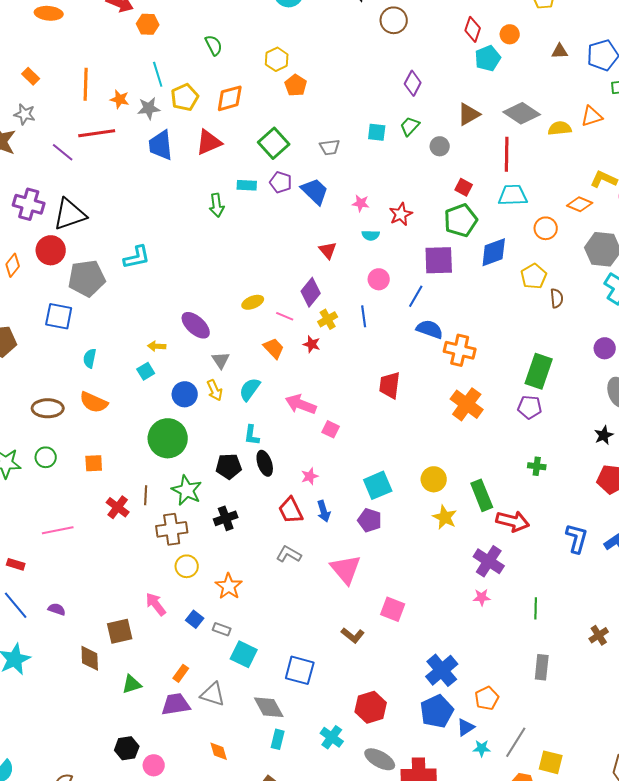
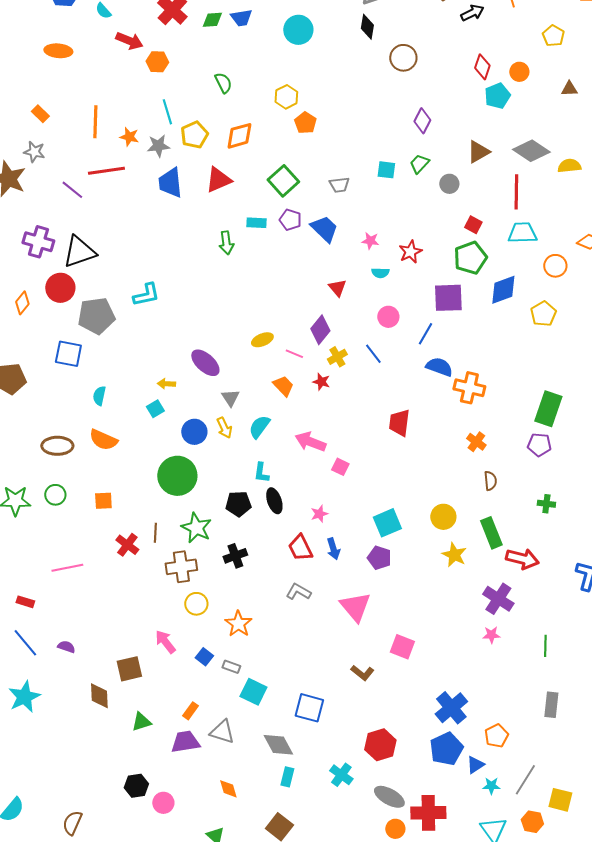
brown semicircle: (557, 298) -> (490, 481), moved
blue line: (364, 316) -> (373, 354), turned -30
orange cross: (467, 404) -> (476, 442), size x0.6

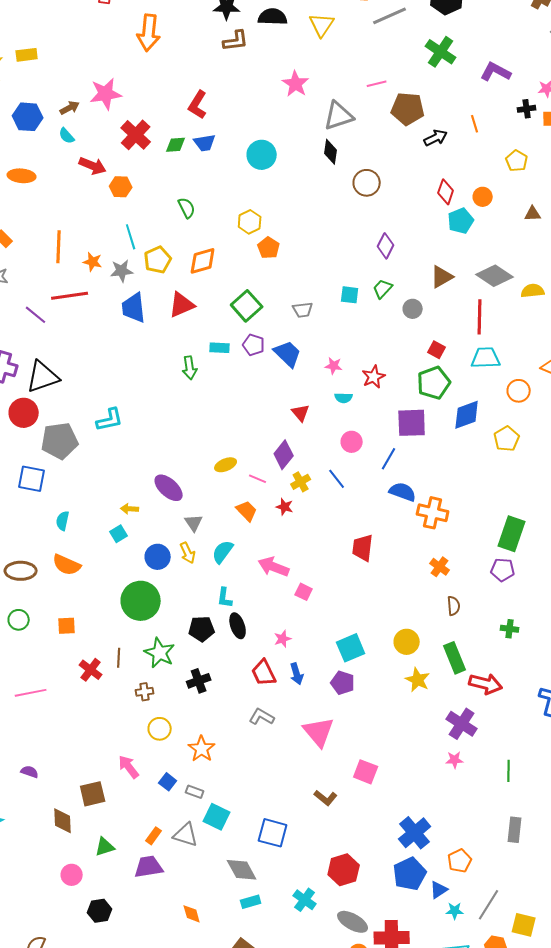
brown cross: (181, 567) -> (145, 692), size x0.6
gray triangle: (222, 732) -> (186, 835), moved
cyan rectangle: (287, 777) -> (251, 902), turned 60
pink circle: (163, 803) -> (72, 875), moved

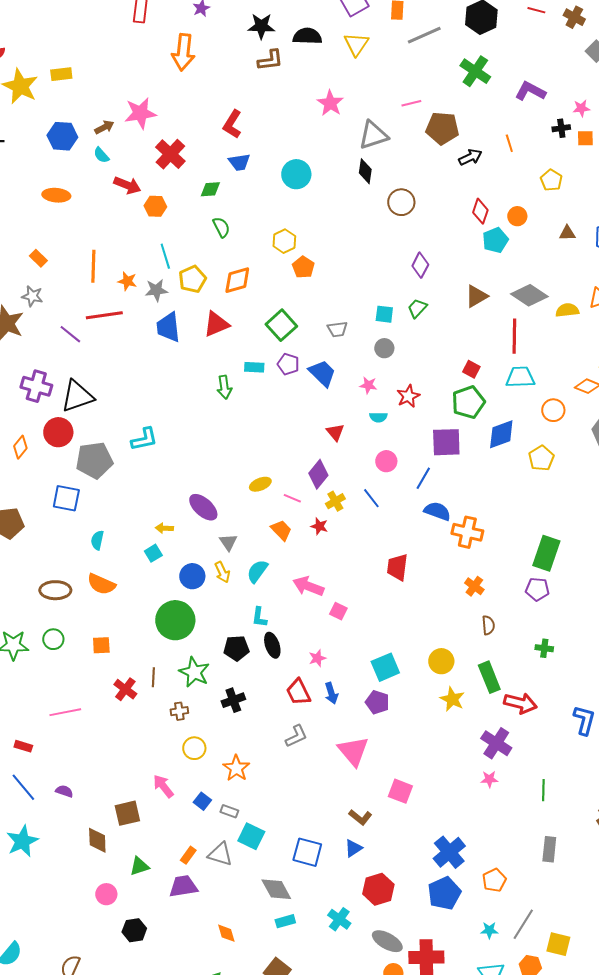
green diamond: (176, 145) -> (210, 189), moved
gray circle: (413, 309) -> (384, 348), moved
gray L-shape: (262, 717) -> (296, 736), turned 125
blue triangle: (439, 890) -> (353, 848), moved

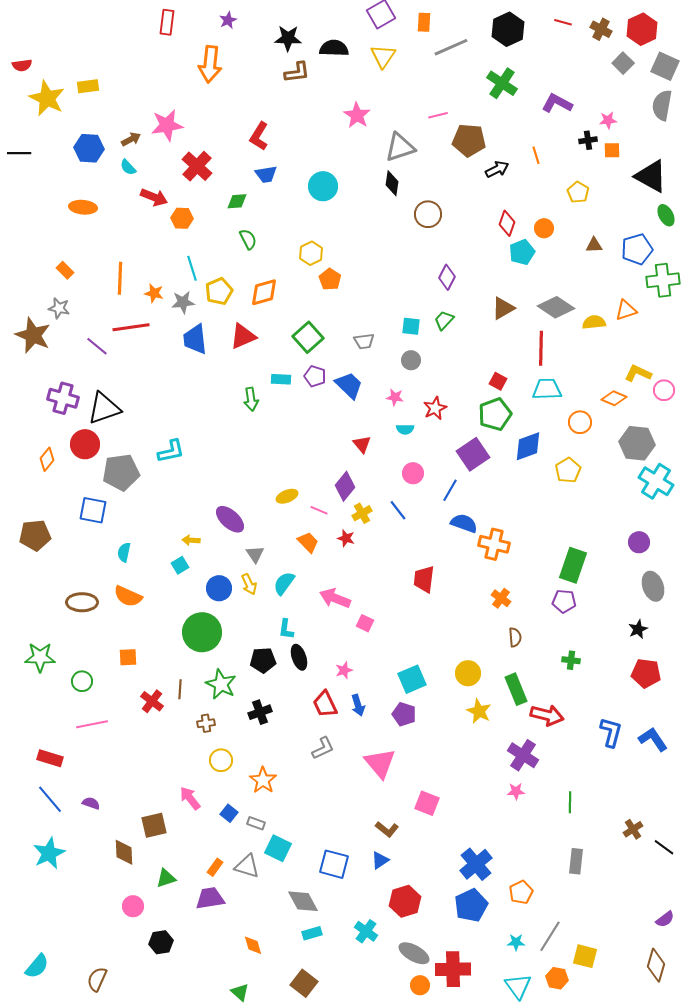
purple square: (446, 442) -> (473, 454), turned -32
green circle: (53, 639) -> (82, 681), moved
red rectangle: (23, 746) -> (50, 758), size x1.4

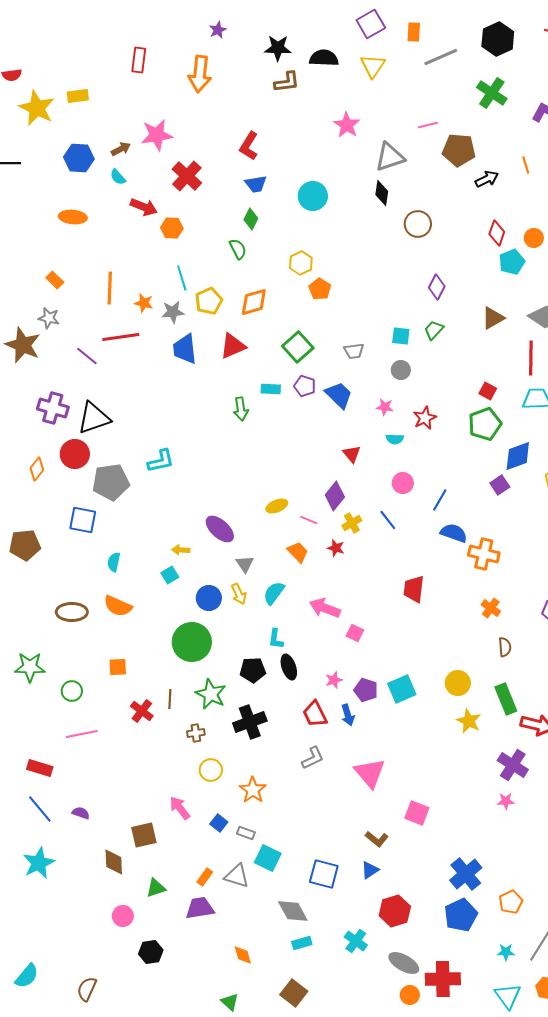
red rectangle: (167, 22) -> (139, 60), moved
green diamond: (237, 201) -> (251, 219), moved, turned -60
purple square: (473, 454) -> (500, 485), moved, size x0.6
black cross: (260, 712) -> (250, 722), size x1.4
purple pentagon: (404, 714) -> (366, 690), moved

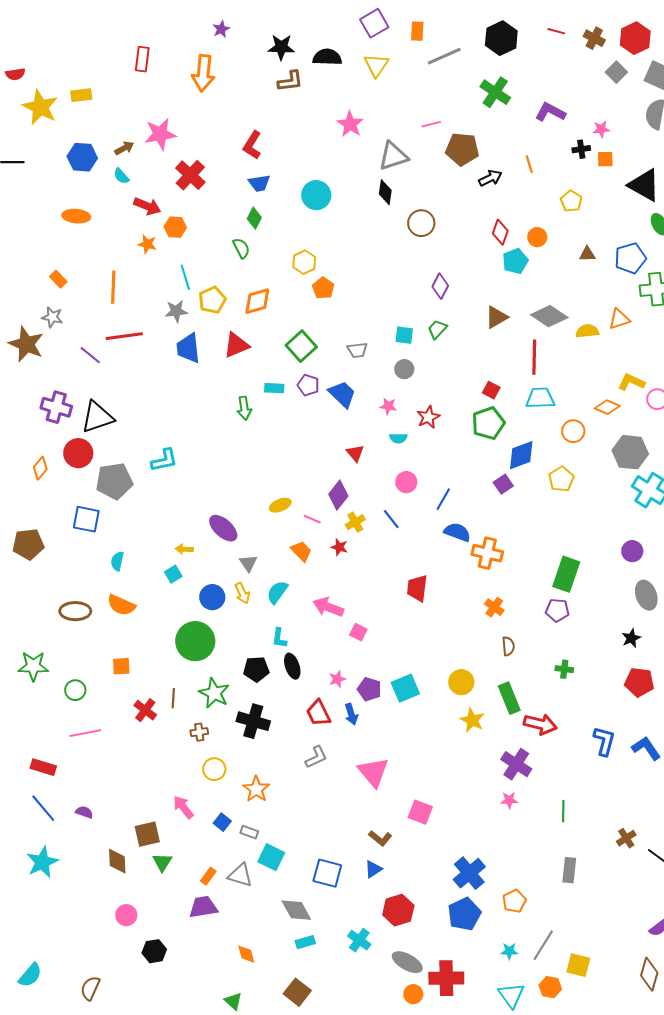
orange star: (144, 303) -> (147, 244), moved
black cross: (250, 722) -> (253, 721), turned 36
green triangle: (156, 888) -> (162, 862), moved, turned -40

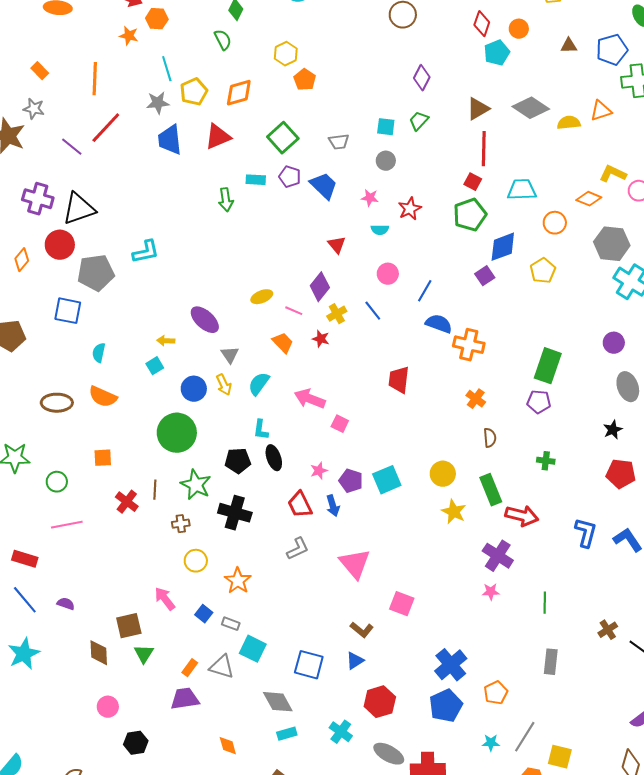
red line: (124, 336) -> (106, 128), turned -39
red line: (534, 357) -> (484, 149), moved

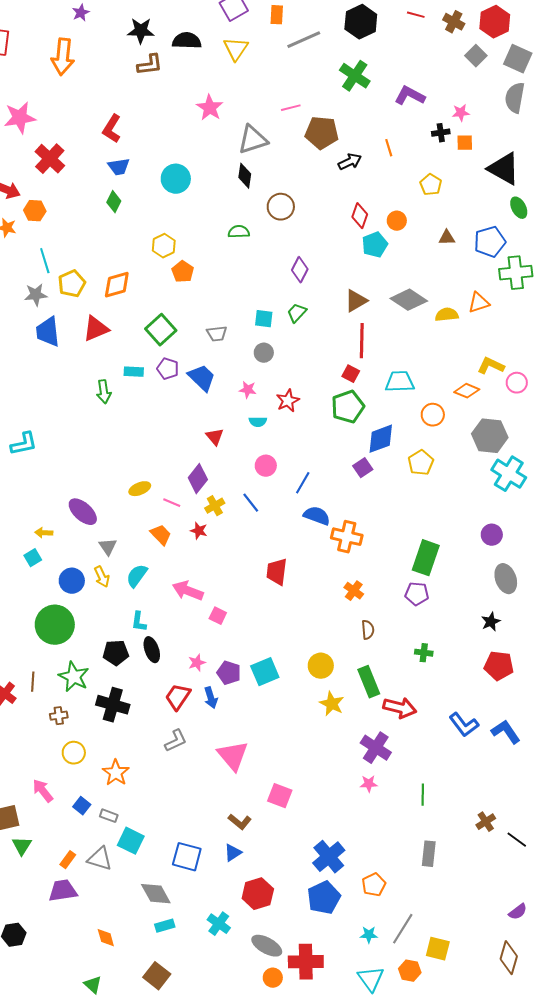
green semicircle: (223, 40) -> (239, 232), moved, turned -65
red trapezoid: (300, 505) -> (178, 697), turned 60
blue L-shape: (586, 533) -> (464, 725), turned 128

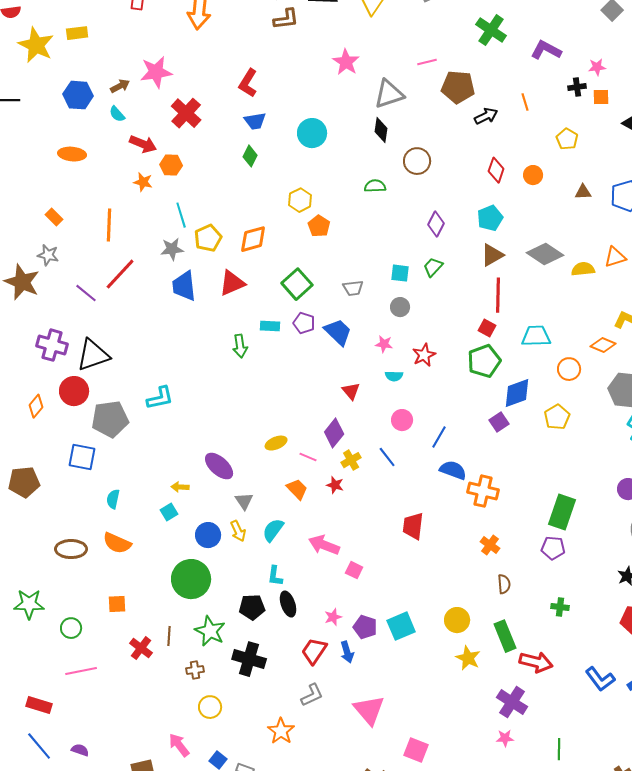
cyan pentagon: (375, 245) -> (490, 218), moved
orange star: (116, 773) -> (281, 731), moved

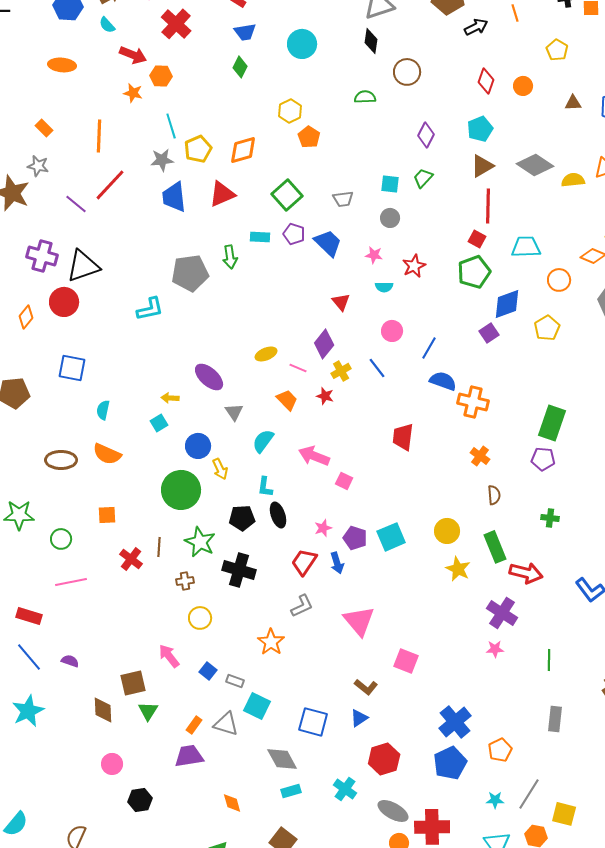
gray pentagon: (110, 419) -> (190, 273), moved
yellow arrow: (238, 531) -> (220, 469), moved

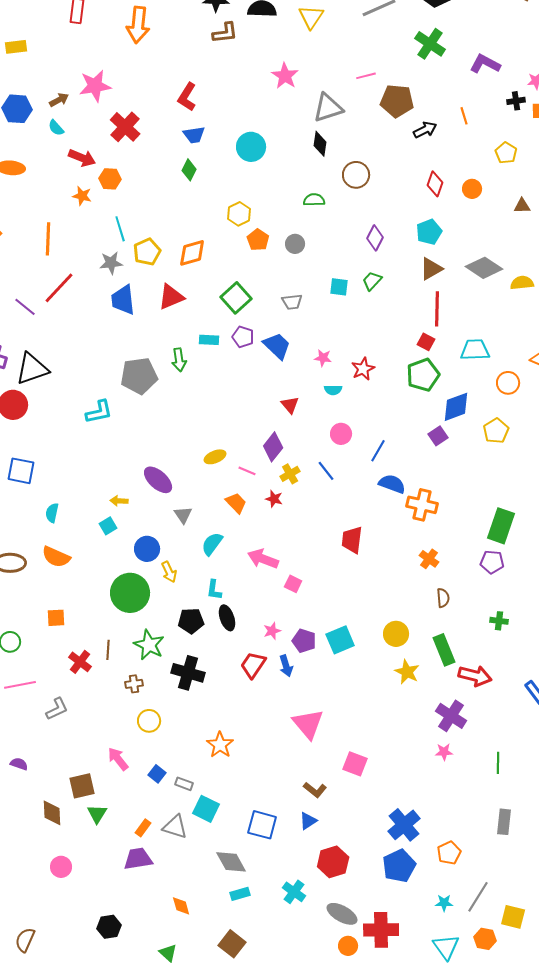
gray circle: (390, 218) -> (295, 244), moved
gray L-shape: (302, 606) -> (57, 709), moved
black hexagon: (140, 800) -> (109, 927), moved

